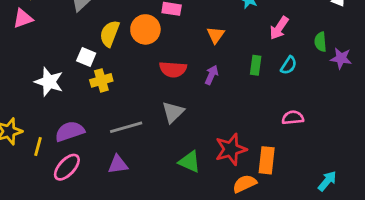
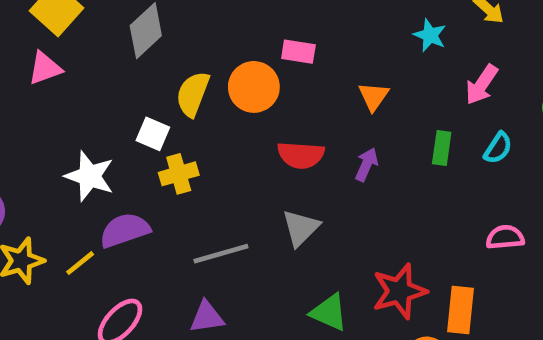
purple semicircle: (70, 131) -> (125, 230), moved
yellow line: (38, 147) -> (80, 263), moved, turned 36

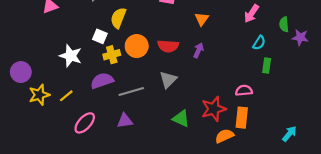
orange circle: (254, 87) -> (137, 46), moved
green rectangle: (442, 148) -> (267, 66), moved
purple semicircle: (125, 230) -> (102, 81), moved
pink semicircle: (505, 237) -> (244, 90), moved

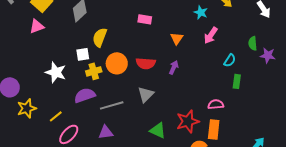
pink arrow: (251, 14) -> (211, 35), moved
white square: (100, 36) -> (83, 54), turned -32
yellow line: (66, 96) -> (56, 116), moved

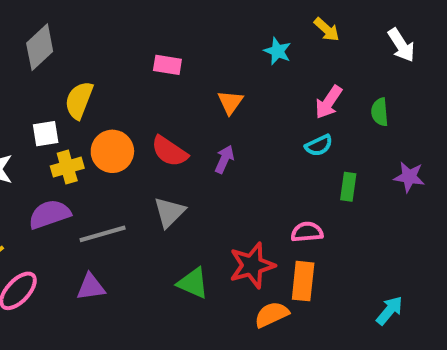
pink arrow: (211, 35) -> (329, 102), moved
purple star: (268, 55) -> (409, 177), moved
cyan semicircle: (230, 60) -> (319, 145), moved, turned 32
red semicircle: (146, 63) -> (169, 151), turned 30

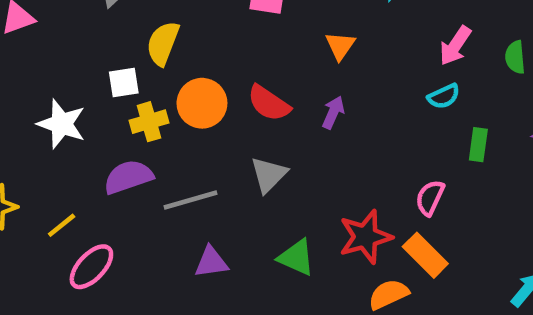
pink semicircle: (307, 232) -> (430, 198), turned -60
orange rectangle: (303, 281) -> (425, 255), turned -51
purple triangle: (91, 287) -> (211, 262), moved

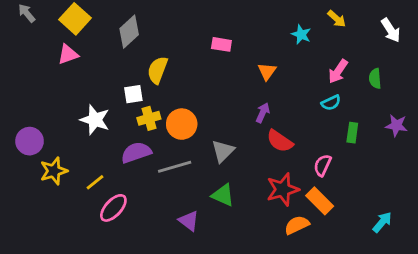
orange circle: (202, 103) -> (182, 124), moved
red semicircle: (269, 103) -> (280, 141), moved
green triangle: (296, 257) -> (223, 195), moved
purple triangle: (211, 262) -> (189, 221), moved, turned 45

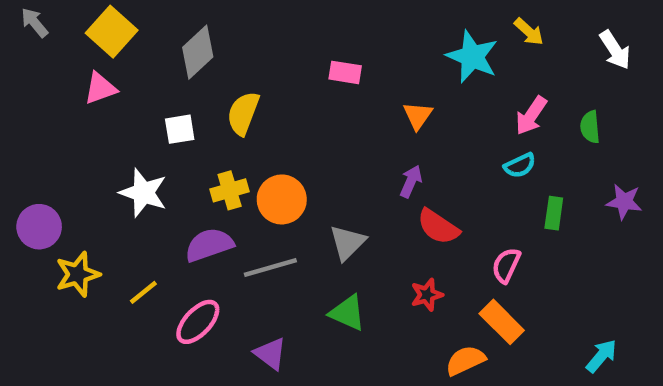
cyan star: (301, 34) -> (472, 57), size x1.6
white square: (133, 94) -> (180, 129), moved
red star: (283, 189) -> (427, 295), moved, size x0.6
pink ellipse: (113, 208) -> (198, 322), moved
purple triangle: (189, 221) -> (270, 354), moved

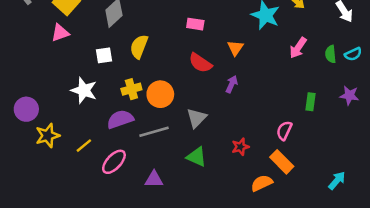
cyan semicircle: (520, 165) -> (353, 54), moved
red semicircle: (438, 227) -> (200, 63), moved
purple triangle: (270, 354) -> (154, 179), turned -36

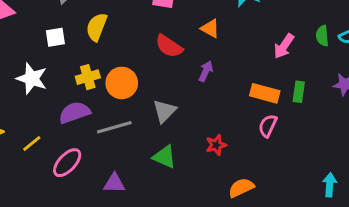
orange triangle: (235, 48) -> (210, 28), turned -36
pink arrow: (298, 48) -> (284, 46), moved
orange rectangle: (282, 162) -> (265, 93), moved, turned -30
cyan arrow: (337, 181) -> (330, 185), turned -36

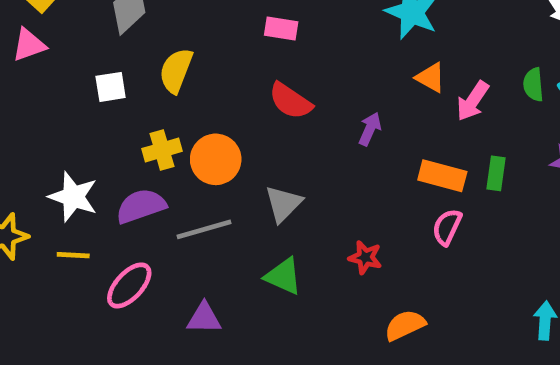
orange triangle: (210, 28) -> (431, 78), moved
purple arrow: (206, 71) -> (370, 129), moved
white star: (32, 79) -> (73, 197), moved
yellow line: (32, 143) -> (73, 255), turned 42
red star: (216, 145) -> (365, 257), turned 30

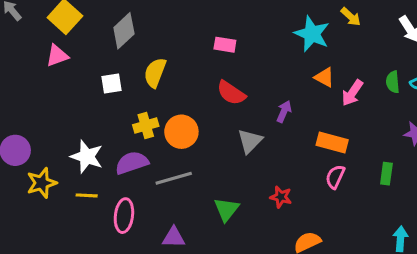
green rectangle: (496, 173) -> (386, 174), moved
gray triangle: (283, 204) -> (250, 141), moved
green triangle: (283, 276) -> (226, 209), turned 44
pink ellipse: (129, 285) -> (124, 216), turned -36

